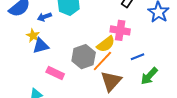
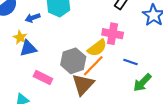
blue line: (138, 57) -> (130, 62), turned 40
brown triangle: (111, 81) -> (83, 84), moved

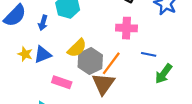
blue arrow: (33, 18) -> (43, 23), turned -48
yellow star: (20, 37) -> (25, 54), moved
yellow semicircle: (97, 48) -> (77, 48), moved

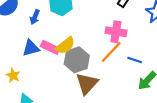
yellow star: (25, 54) -> (13, 75), moved
orange line: (111, 63) -> (111, 52), moved
pink rectangle: (62, 82) -> (50, 47), moved

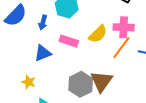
yellow semicircle: (65, 46) -> (98, 34), moved
pink rectangle: (50, 47) -> (69, 41), moved
gray hexagon: (77, 60) -> (81, 84), moved

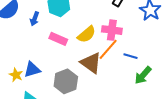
blue triangle: (43, 53) -> (32, 70), moved
brown triangle: (101, 81) -> (91, 63), moved, turned -35

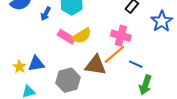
yellow semicircle: (87, 34) -> (82, 36), moved
brown triangle: (91, 63) -> (96, 65), turned -35
green arrow: (143, 75) -> (145, 85), turned -30

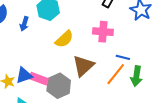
pink rectangle: (66, 37) -> (39, 79), moved
orange line: (114, 54) -> (116, 74), moved
brown triangle: (96, 65) -> (83, 66), turned -40

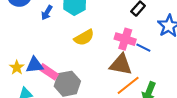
blue line: (123, 57) -> (143, 48), moved
brown triangle: (83, 66) -> (121, 65), moved, turned 40

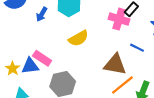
pink cross: (125, 39) -> (119, 19), moved
pink rectangle: (49, 72) -> (42, 58), moved

